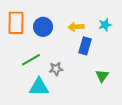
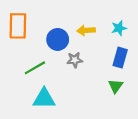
blue circle: (43, 27) -> (58, 39), moved
blue rectangle: (85, 46) -> (120, 58), moved
gray star: (56, 69) -> (75, 60), moved

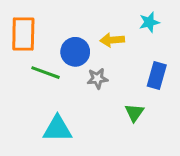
cyan star: (119, 28) -> (149, 22), moved
green line: (35, 68) -> (46, 73), moved, turned 50
green triangle: (116, 86) -> (134, 113), moved

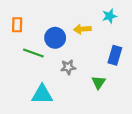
orange rectangle: (23, 34) -> (17, 25), size x0.6
gray star: (97, 78) -> (68, 67), moved

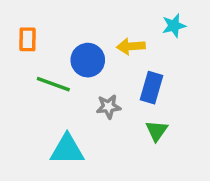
blue rectangle: (115, 55) -> (151, 88), moved

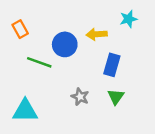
orange rectangle: (28, 39) -> (20, 29), turned -30
gray star: (108, 107) -> (80, 97), moved, turned 30
cyan triangle: (67, 150) -> (25, 111), moved

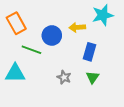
cyan star: (129, 19) -> (103, 15), size x1.5
orange rectangle: (20, 29) -> (16, 23), size x1.5
cyan triangle: (25, 111) -> (15, 73), moved

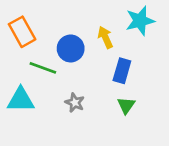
yellow arrow: (77, 27) -> (105, 37), turned 70
gray star: (64, 77) -> (75, 103), moved

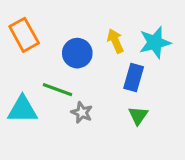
cyan star: (140, 21) -> (155, 42), moved
green line: (43, 68) -> (57, 90), moved

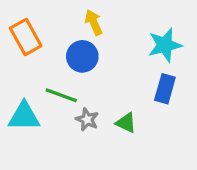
yellow arrow: (115, 41) -> (94, 22), moved
blue rectangle: (134, 77) -> (165, 89), moved
green triangle: (138, 116) -> (126, 123), moved, turned -40

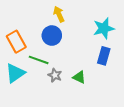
orange rectangle: (26, 37) -> (16, 42), moved
cyan triangle: (24, 116) -> (15, 73), turned -35

